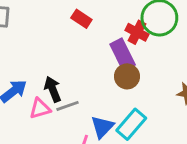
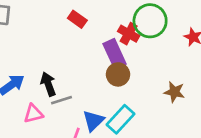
pink triangle: (40, 109) -> (33, 114), moved

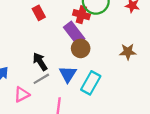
red rectangle: (77, 19) -> (39, 13), turned 40
black arrow: (48, 84) -> (40, 62), moved
blue triangle: (93, 121) -> (68, 74), moved

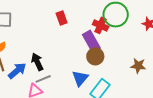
black arrow: (40, 62) -> (37, 62), moved
gray line: (41, 79) -> (43, 79), moved

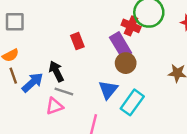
red rectangle: (62, 18) -> (77, 41), moved
gray line: (43, 79) -> (64, 92), turned 42

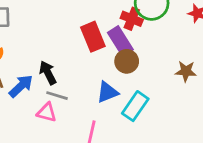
red rectangle: (77, 41) -> (93, 37), moved, size x1.5
blue triangle: (108, 90) -> (107, 92), turned 30
pink triangle: (54, 106) -> (47, 112), turned 36

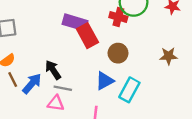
purple rectangle: (120, 41) -> (75, 22), moved, turned -35

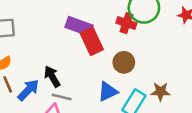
brown star: (168, 56) -> (160, 92), moved

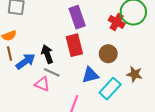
purple rectangle: (79, 26) -> (77, 17), turned 40
red rectangle: (92, 41) -> (74, 45), moved
brown star: (160, 92) -> (135, 74), moved

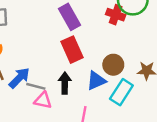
black arrow: (47, 54) -> (65, 83), moved, turned 30
brown circle: (108, 54) -> (113, 65), moved
gray line: (52, 72) -> (36, 86), moved

